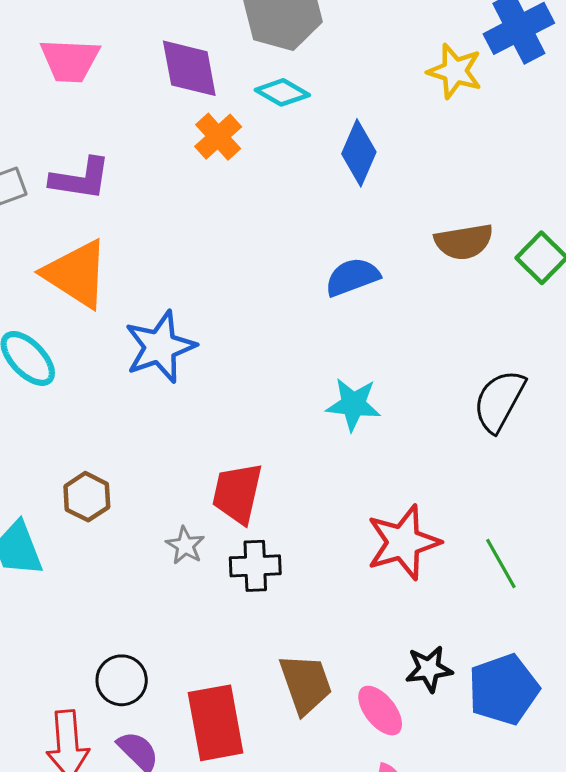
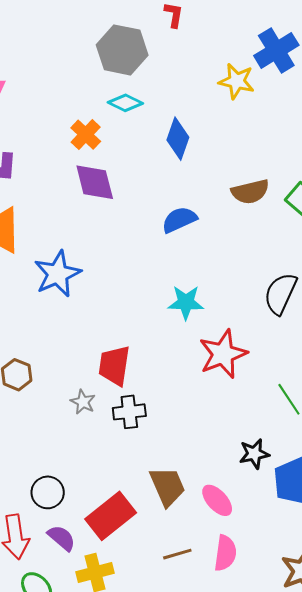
purple diamond: (189, 68) -> (95, 182), moved
red star: (403, 542) -> (223, 354), moved
black star: (429, 669) -> (254, 454), moved
red rectangle: (216, 723) -> (111, 516), turned 66

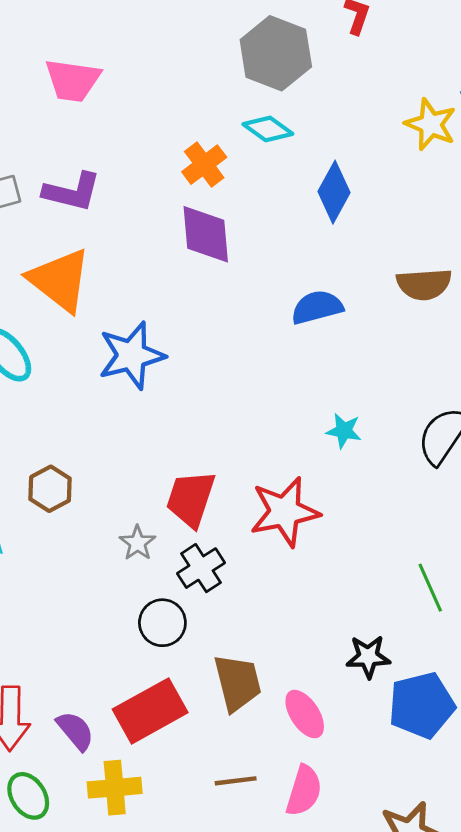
cyan star: (186, 302) -> (344, 431), moved, size x0.7
red star: (223, 354) -> (285, 512), moved
black cross: (129, 412) -> (201, 568), turned -36
black circle: (48, 492) -> (162, 623), moved

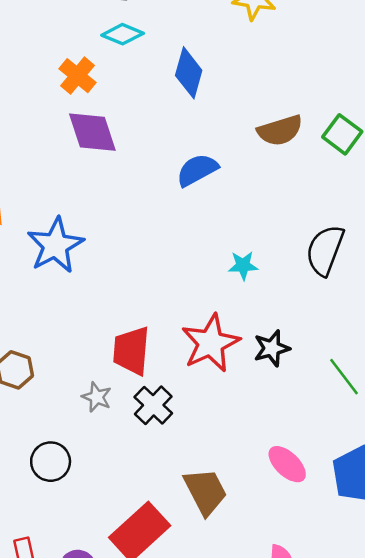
black circle: (162, 623) -> (51, 462), moved
black star: (368, 657) -> (272, 348), moved
pink ellipse: (305, 714) -> (287, 464), moved

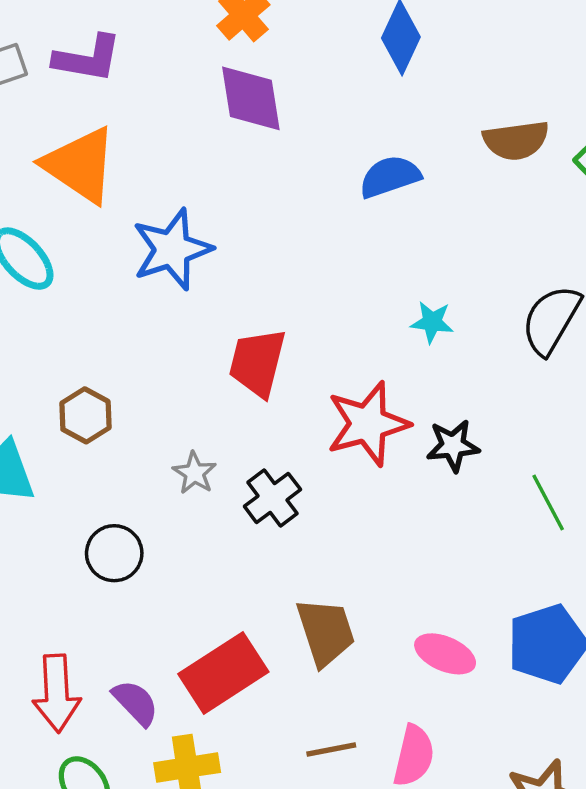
red trapezoid: (131, 351) -> (257, 363), moved
pink ellipse: (287, 464) -> (445, 654), moved, turned -30

